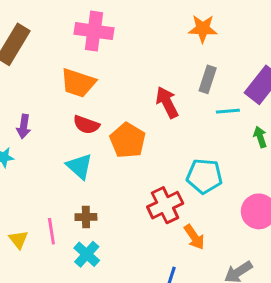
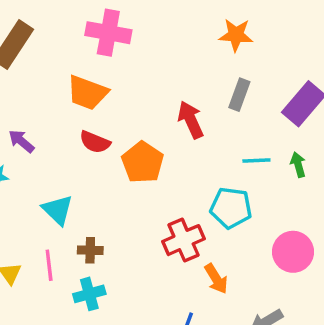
cyan line: (228, 111) -> (256, 160), moved
purple arrow: (24, 126) -> (21, 141), turned 120
cyan triangle: (79, 166) -> (58, 210), moved
cyan cross: (87, 254) -> (89, 294), turned 30

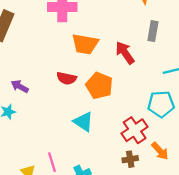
orange trapezoid: (87, 93) -> (85, 44), moved
cyan triangle: (58, 210) -> (83, 122), moved
brown cross: (90, 250) -> (130, 159), moved

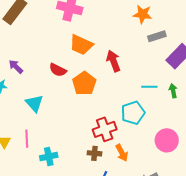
gray rectangle: (153, 31) -> (157, 36), moved, turned 48
cyan pentagon: (161, 104) -> (133, 113), turned -30
cyan triangle: (83, 122) -> (34, 103), moved

